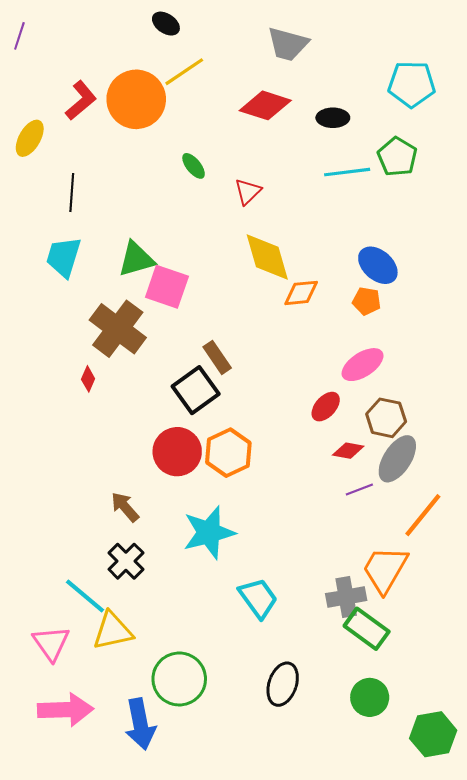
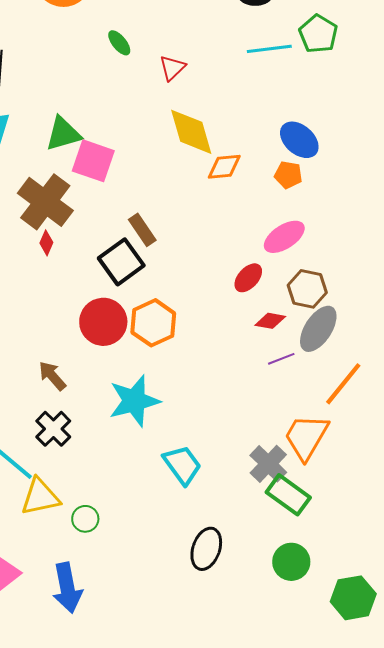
red diamond: (88, 379) -> (46, 243), moved
gray cross: (346, 597) -> (268, 464), turned -36
green circle: (179, 679) -> (85, 519), moved, size x0.5

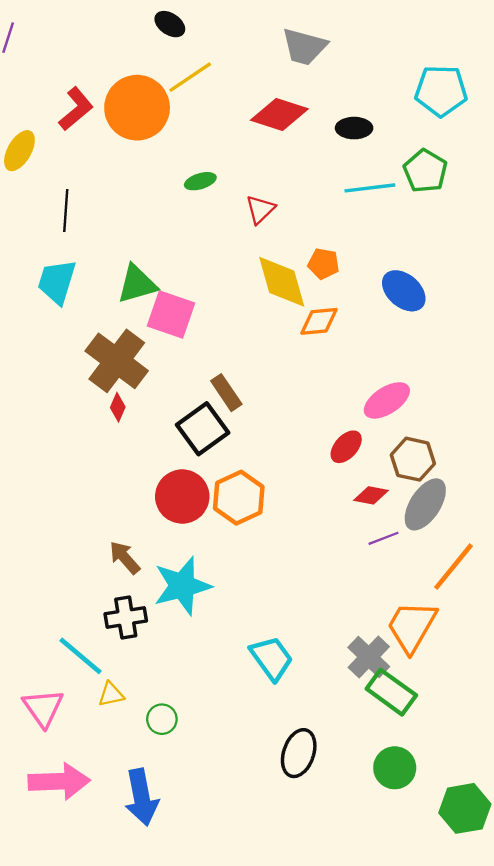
green ellipse: (119, 43) -> (200, 181), turned -68
orange pentagon: (288, 175) -> (324, 264), moved
cyan star: (134, 401) -> (182, 586), moved
black cross: (53, 429) -> (126, 617), turned 36
yellow triangle: (40, 497) -> (111, 694), size x0.6

